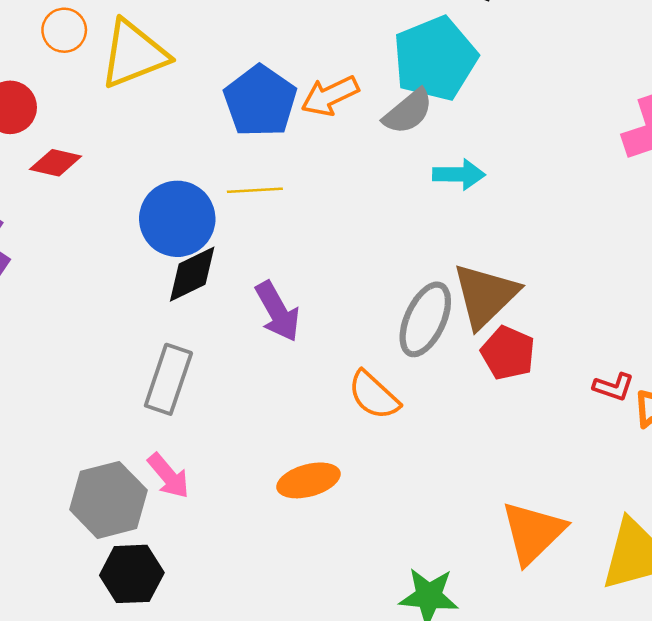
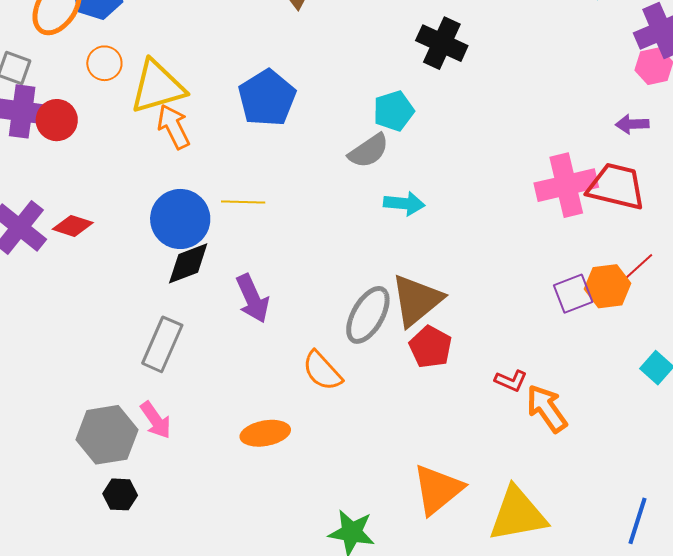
cyan pentagon: (435, 59) -> (394, 111), size x0.6
orange arrow: (330, 96) -> (174, 127), moved, turned 84
blue pentagon: (260, 101) -> (267, 98), moved
red diamond: (56, 163) -> (73, 226), moved
black hexagon: (132, 574) -> (120, 494), size x0.7

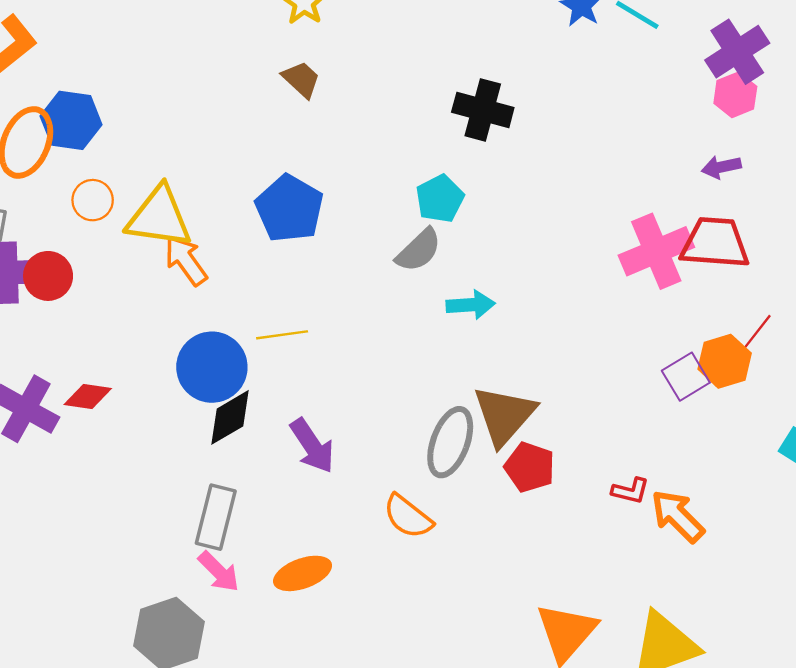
yellow triangle: (157, 87) -> (159, 217), turned 34
pink arrow: (156, 420) -> (219, 572), moved
orange ellipse: (265, 433) -> (303, 573), moved

